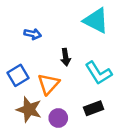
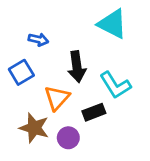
black arrow: (66, 57) -> (77, 67), size x1.5
blue square: (18, 75) -> (21, 72), moved
black rectangle: (94, 108) -> (94, 112), moved

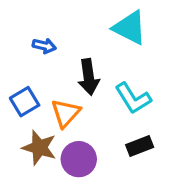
blue square: (21, 72) -> (25, 102), moved
black rectangle: (94, 112) -> (140, 146), moved
purple circle: (68, 138) -> (79, 159), size x1.4

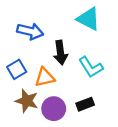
blue arrow: (44, 46) -> (30, 31), size x1.6
orange triangle: (66, 113) -> (45, 77), turned 35
black rectangle: (140, 146) -> (85, 104), moved

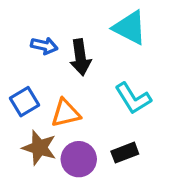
blue arrow: (30, 31) -> (44, 46), size x0.7
black arrow: (60, 53) -> (80, 57), moved

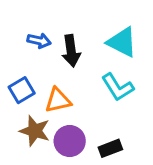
cyan triangle: (130, 28) -> (122, 42), moved
black rectangle: (125, 153) -> (110, 148), moved

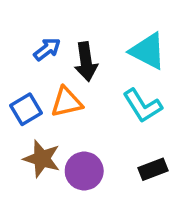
blue arrow: (39, 41) -> (47, 49), turned -50
orange triangle: (58, 100) -> (67, 102), moved
black rectangle: (110, 148) -> (153, 169), moved

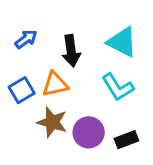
blue arrow: (47, 49) -> (26, 39), moved
brown star: (42, 159) -> (52, 122), moved
purple circle: (84, 171) -> (89, 132), moved

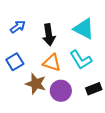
orange triangle: (55, 84) -> (52, 63), moved, turned 30
black rectangle: (126, 140) -> (94, 89), moved

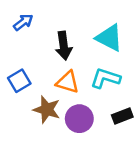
blue arrow: (18, 27) -> (23, 22), moved
cyan L-shape: (81, 60) -> (105, 78), turned 140

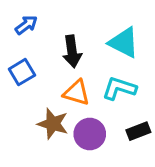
blue square: (19, 81) -> (22, 72), moved

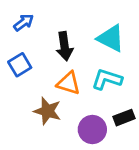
purple circle: (90, 134) -> (92, 129), moved

